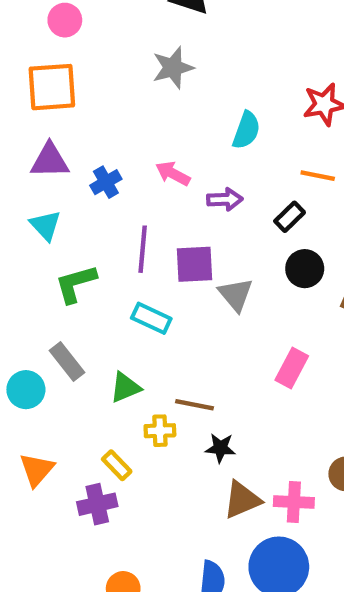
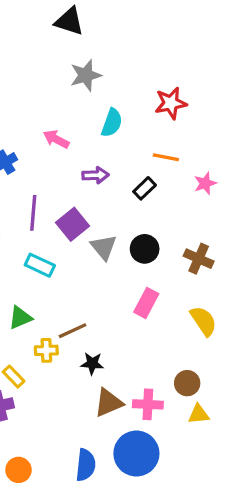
gray star: (173, 68) -> (86, 75), moved
pink arrow: (173, 174) -> (56, 139), moved
purple square: (194, 264) -> (73, 224), turned -36
black circle: (305, 269) -> (145, 249), moved
brown line: (194, 405) -> (73, 331), turned -36

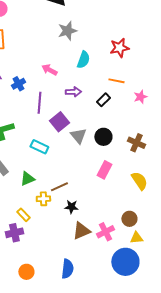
purple line: (33, 213) -> (39, 103), moved
pink cross: (148, 404) -> (105, 232), turned -30
blue circle: (136, 454) -> (125, 262), moved

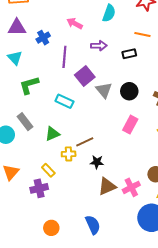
black rectangle: (103, 100) -> (129, 54), turned 32
blue semicircle: (67, 269) -> (93, 225), turned -30

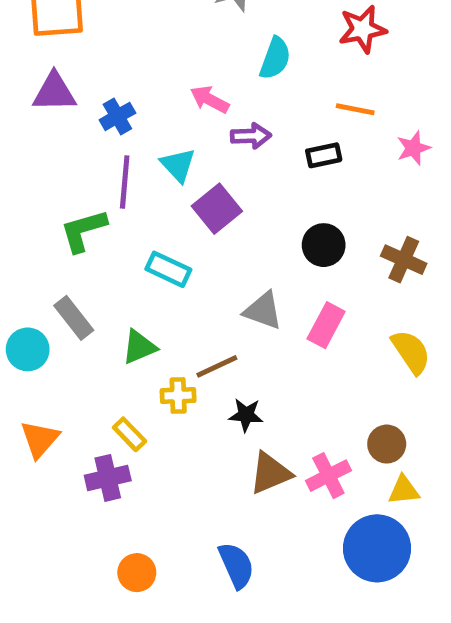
pink arrow: (75, 23) -> (210, 99), moved
purple line: (64, 57) -> (125, 182), moved
cyan triangle: (15, 58) -> (178, 165), moved
gray triangle: (104, 90) -> (263, 311), moved, turned -30

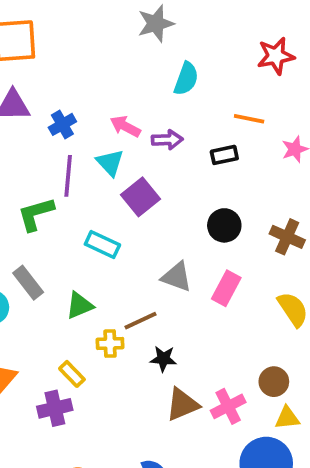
red star: (362, 29) -> (276, 56), moved
pink arrow: (210, 99) -> (125, 126), moved

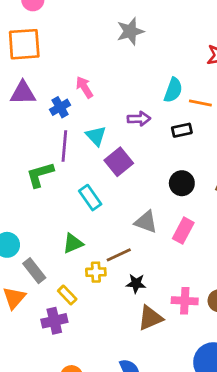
cyan semicircle: (186, 79) -> (173, 90), moved
pink arrow: (125, 126) -> (84, 87), moved, turned 30
cyan rectangle: (102, 244) -> (90, 198), turned 30
gray rectangle: (28, 283) -> (34, 271), moved
pink cross: (228, 406) -> (185, 301), moved, turned 30

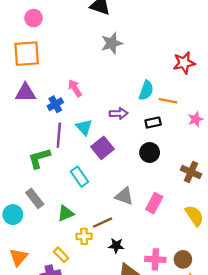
black circle: (182, 183) -> (150, 152), moved
gray rectangle: (34, 271) -> (35, 198), moved

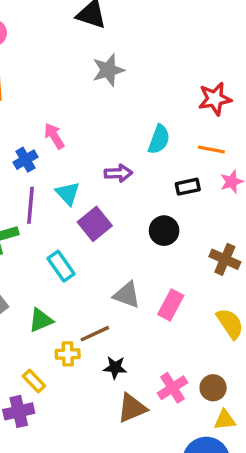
orange line: (168, 101) -> (211, 149), moved
black rectangle: (153, 123) -> (188, 187), moved
pink cross: (155, 259) -> (172, 388), turned -36

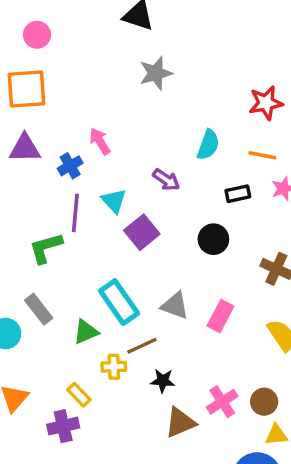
purple arrow: (118, 173) -> (166, 180), turned 36
cyan rectangle: (61, 266) -> (119, 302), moved, size x1.4

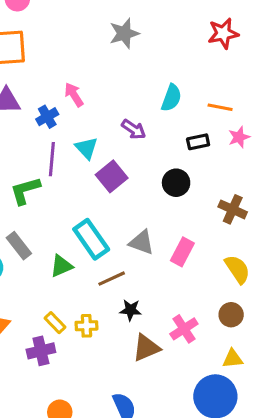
red star: (266, 103) -> (223, 33), moved
yellow cross: (114, 367) -> (86, 326), moved
brown circle: (264, 402) -> (231, 315), moved

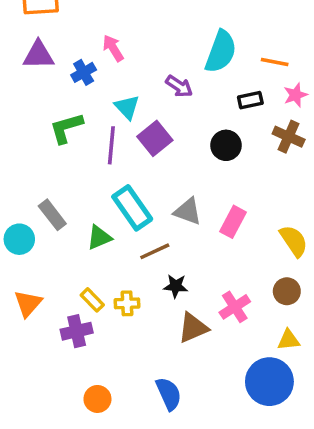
cyan semicircle: (171, 98) -> (221, 52), size x1.4
purple line: (52, 159) -> (111, 145), moved
green L-shape: (25, 191) -> (66, 128), moved
brown cross: (233, 209) -> (289, 137), moved

